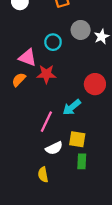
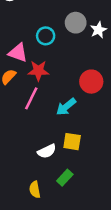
pink line: (46, 122) -> (31, 98), moved
green rectangle: (82, 161) -> (65, 178), moved, turned 40
yellow semicircle: (43, 175) -> (35, 190), moved

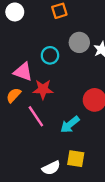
pink line: (31, 98) -> (36, 116), turned -60

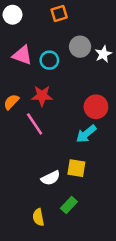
pink triangle: (23, 72) -> (22, 55), moved
cyan arrow: (70, 125) -> (86, 134), moved

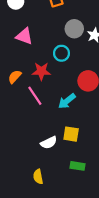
cyan circle: (49, 60) -> (61, 53), moved
cyan arrow: (86, 134) -> (67, 101), moved
green rectangle: (69, 205) -> (77, 166), moved, turned 56

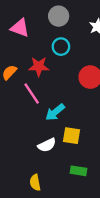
gray circle: (74, 29) -> (59, 16), moved
cyan arrow: (67, 101) -> (55, 112), moved

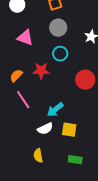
pink line: (32, 93) -> (23, 100), moved
white semicircle: (47, 145) -> (45, 129), moved
yellow semicircle: (35, 183) -> (38, 156), moved

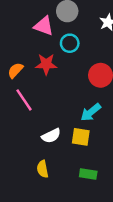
pink triangle: (25, 38) -> (44, 26), moved
cyan arrow: (55, 110) -> (91, 112), moved

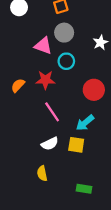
pink line: (24, 100) -> (52, 112), moved
green rectangle: (88, 174) -> (84, 189), moved

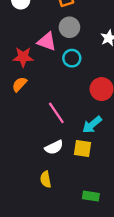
red star: (45, 80) -> (23, 57), moved

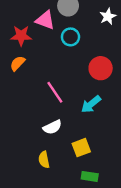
yellow square: (83, 149) -> (81, 148), moved, turned -30

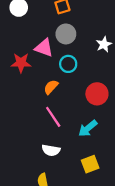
orange semicircle: (18, 63) -> (51, 87), moved
white semicircle: (52, 127) -> (51, 150), turned 36
yellow square: (81, 148) -> (90, 164), moved

